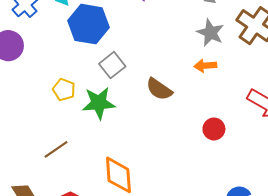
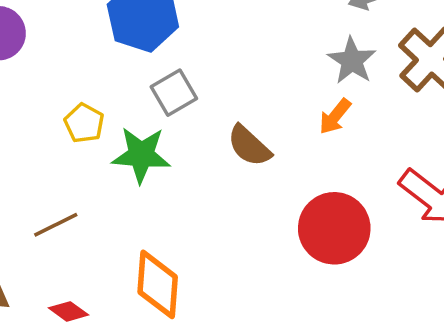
orange arrow: (205, 66) -> (335, 116), turned -55
red circle: (214, 129) -> (334, 228), size x1.8

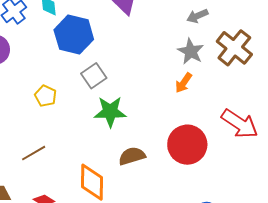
brown semicircle: (249, 146) -> (132, 156), moved, turned 124
green star: (141, 155) -> (110, 112), moved

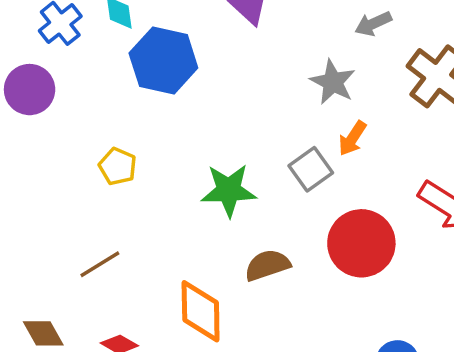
gray star: (191, 51) -> (333, 82), moved
gray square: (94, 76) -> (311, 169), moved

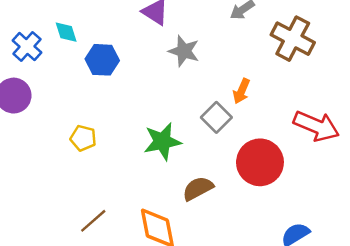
blue hexagon: (163, 60) -> (102, 60), size x0.7
gray star: (333, 82) -> (184, 51), moved
brown line: (100, 264) -> (93, 221), moved

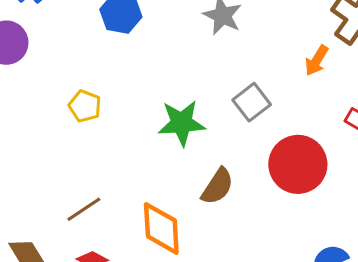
orange arrow: (241, 91) -> (317, 60), moved
brown semicircle: (198, 188) -> (217, 186), turned 144

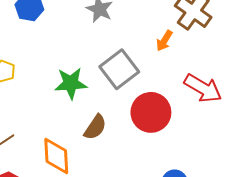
gray square: (252, 102) -> (119, 69), size x1.5

